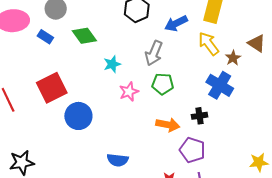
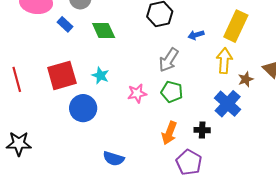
blue arrow: (176, 23) -> (196, 35), size x0.7
yellow arrow: (209, 44) -> (224, 61), turned 30
cyan star: (112, 64) -> (100, 75), moved, turned 30
orange arrow: (168, 125) -> (169, 133), turned 90

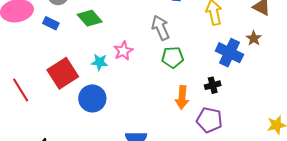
gray arrow: (169, 60) -> (160, 28), turned 140
brown star: (246, 79) -> (254, 38), moved
pink star: (137, 93) -> (123, 51), moved

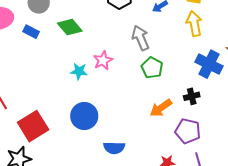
green pentagon: (173, 57) -> (152, 68), turned 30
red square: (63, 73) -> (33, 126), moved
orange arrow: (182, 97) -> (161, 108), turned 50
blue circle: (92, 98) -> (84, 116), moved

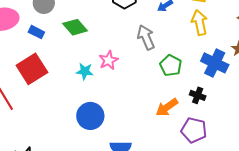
green pentagon: (152, 68) -> (171, 66), moved
black cross: (192, 96) -> (198, 95), turned 35
red square: (33, 126) -> (32, 69), moved

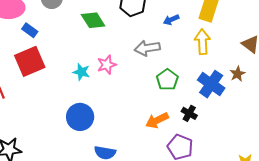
green diamond: (75, 27) -> (93, 20), moved
blue rectangle: (36, 32) -> (30, 30), moved
gray arrow: (146, 37) -> (147, 48), turned -85

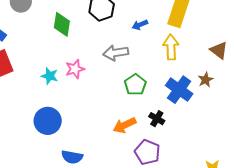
green diamond: (93, 20) -> (62, 24), turned 40

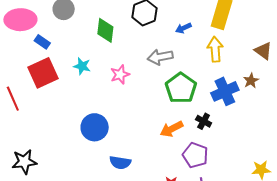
cyan star: (50, 76) -> (82, 66), moved
green pentagon: (135, 85) -> (181, 88), size x1.4
blue cross: (179, 90) -> (225, 91), turned 32

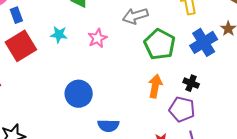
blue rectangle: (42, 42) -> (16, 15), turned 42
black cross: (204, 121) -> (191, 83), moved
orange arrow: (172, 129) -> (155, 86), turned 135

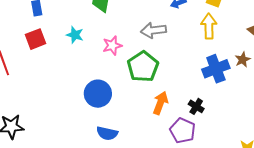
green pentagon: (160, 44) -> (143, 67), moved
red square: (21, 46) -> (36, 39), size x0.7
blue circle: (79, 94) -> (98, 94), moved

